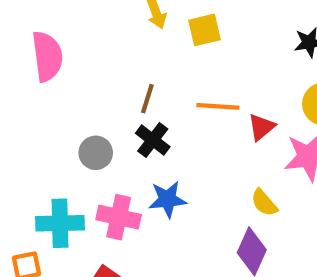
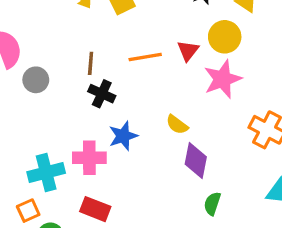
red triangle: (261, 127) -> (188, 51), moved
gray circle: (96, 153) -> (36, 80), moved
yellow semicircle: (264, 203) -> (177, 125), moved

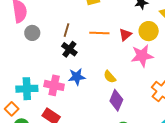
orange square: (28, 211) -> (12, 109), turned -32

